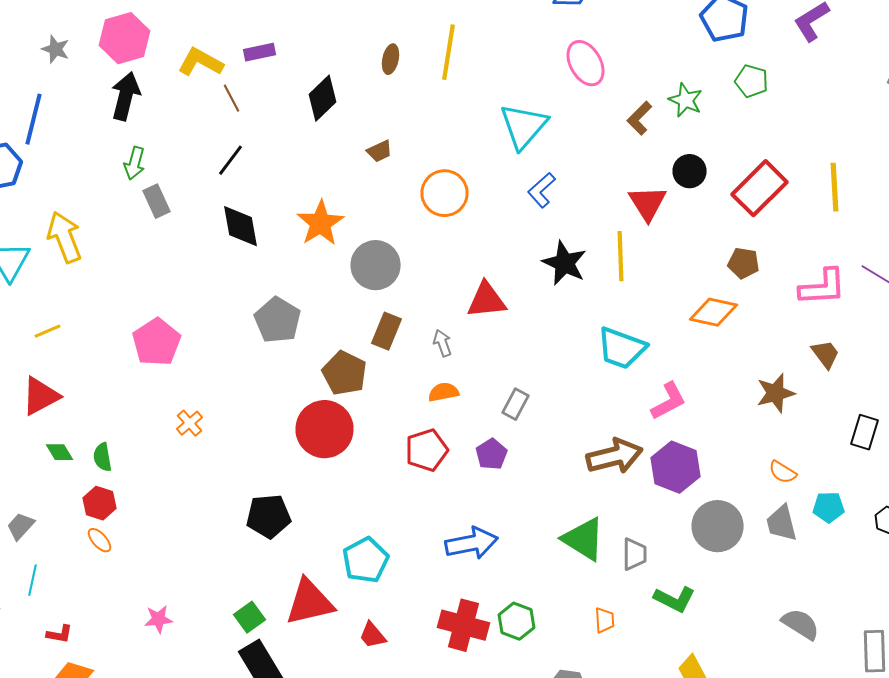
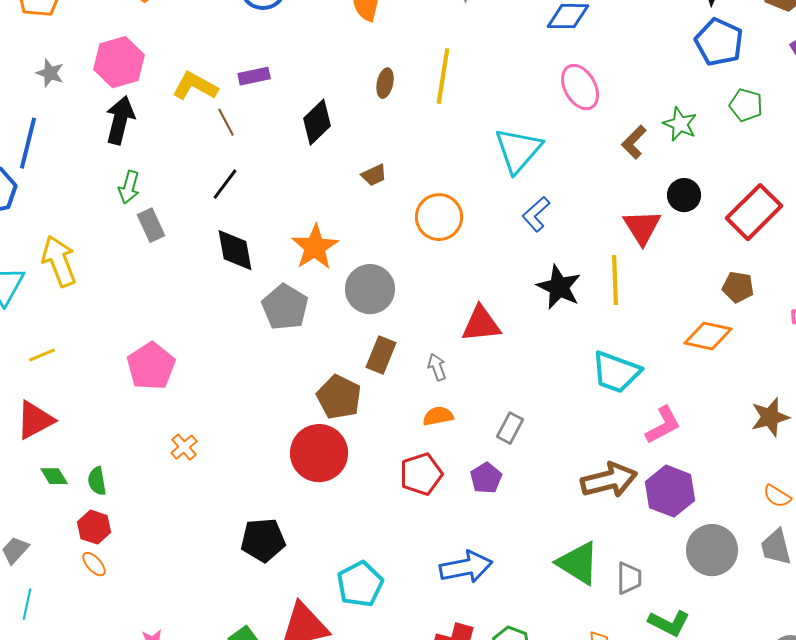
gray pentagon: (278, 320) -> (285, 307), moved

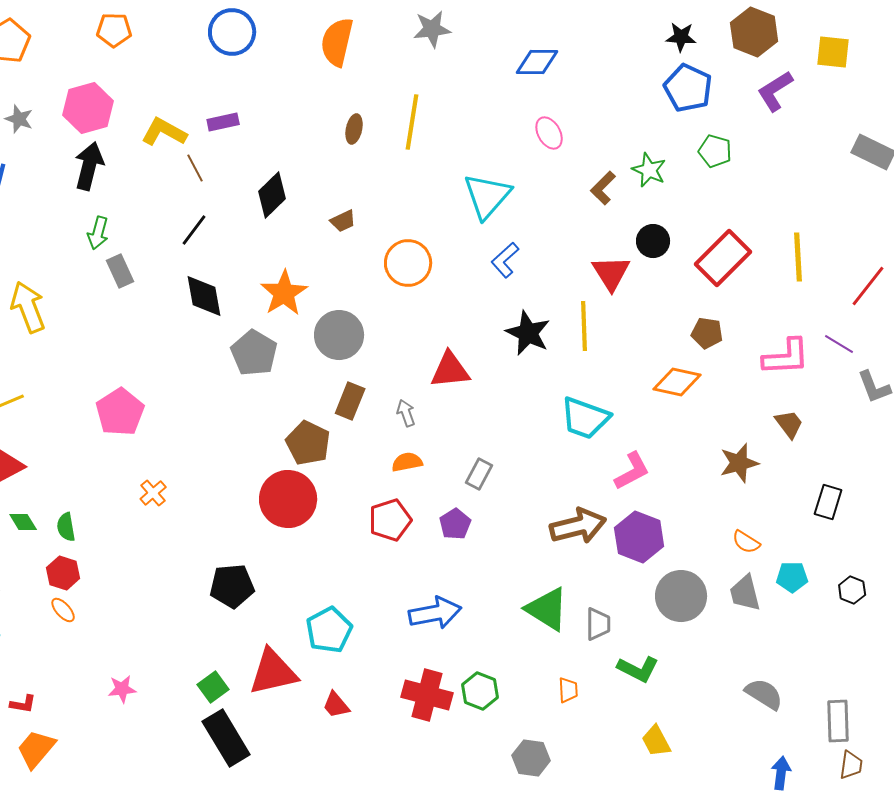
pink ellipse: (580, 87) -> (549, 133), size x0.7
black diamond: (317, 122) -> (272, 195), moved

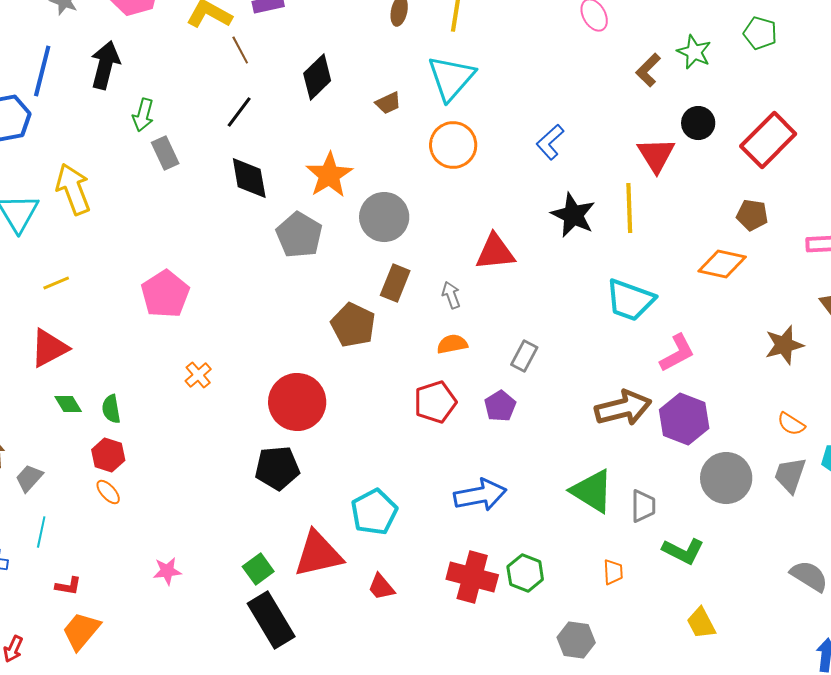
black arrow: (89, 166) -> (105, 65), moved
cyan triangle: (487, 196) -> (451, 78), moved
red circle: (288, 499) -> (297, 402), moved
gray trapezoid: (745, 593) -> (790, 475), turned 33

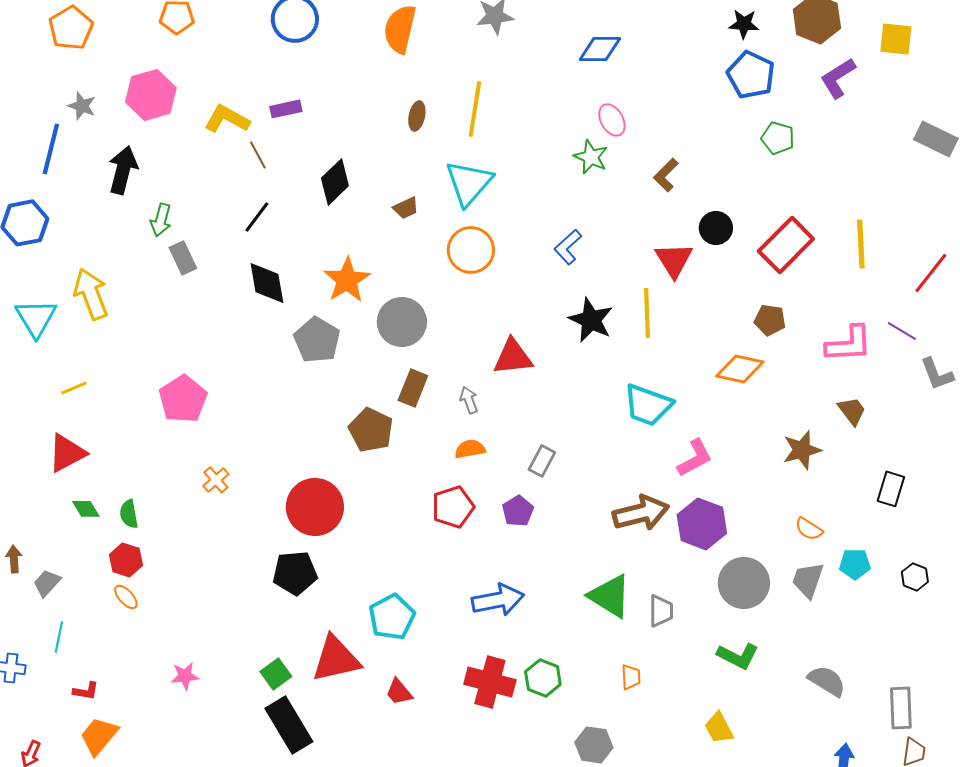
green star: (694, 52) -> (591, 157), moved
blue line: (42, 71) -> (51, 149), moved
green L-shape: (683, 551) -> (738, 656), moved

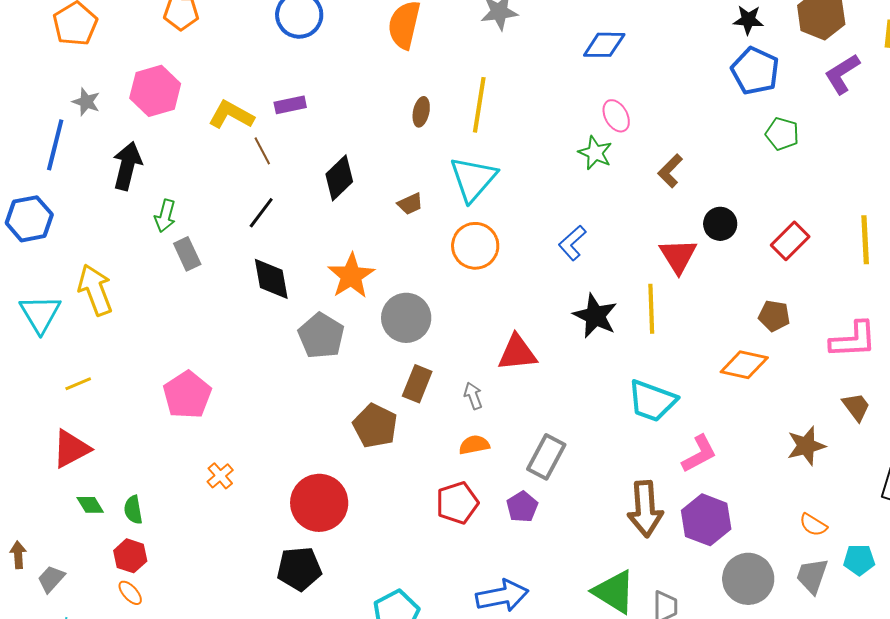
red rectangle: (786, 245) -> (790, 241), size x0.7
gray rectangle: (542, 461) -> (546, 457), size x1.4
brown arrow: (641, 513) -> (645, 509), turned 100

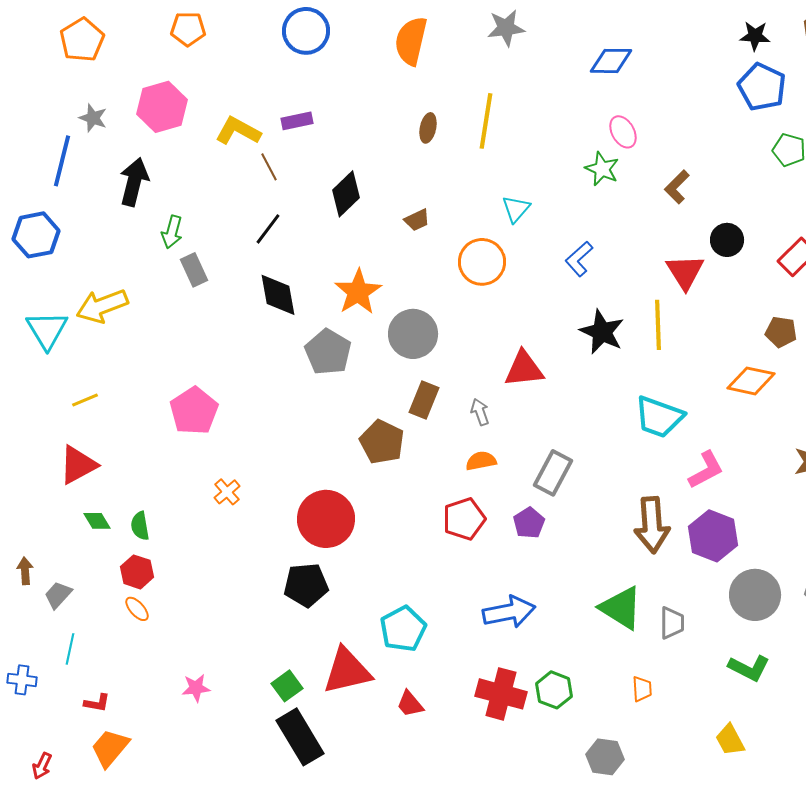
cyan triangle: (473, 179) -> (516, 209), moved, size x0.6
yellow arrow: (95, 290) -> (102, 306), turned -90

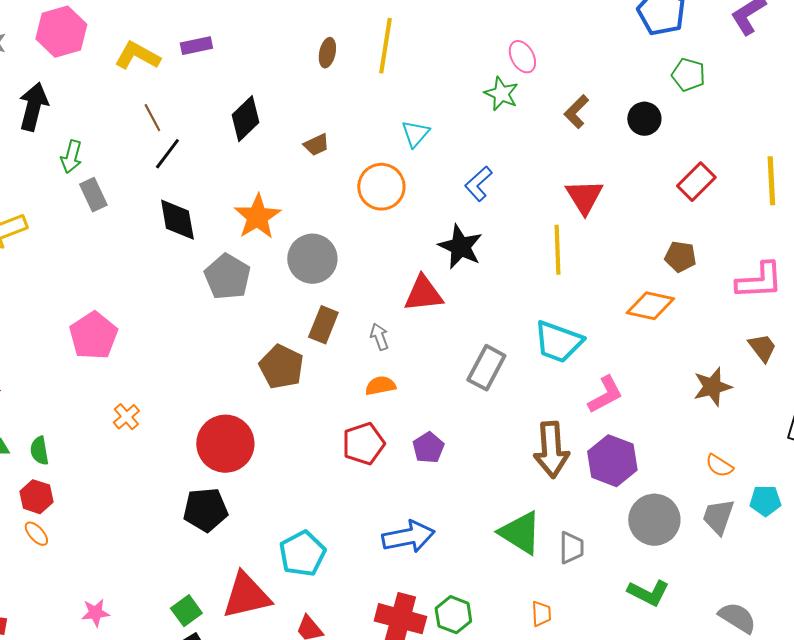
brown line: (269, 167) -> (152, 118), moved
black circle: (727, 240) -> (644, 119), moved
black star: (602, 332) -> (460, 247), moved
gray rectangle: (553, 473) -> (486, 368), moved

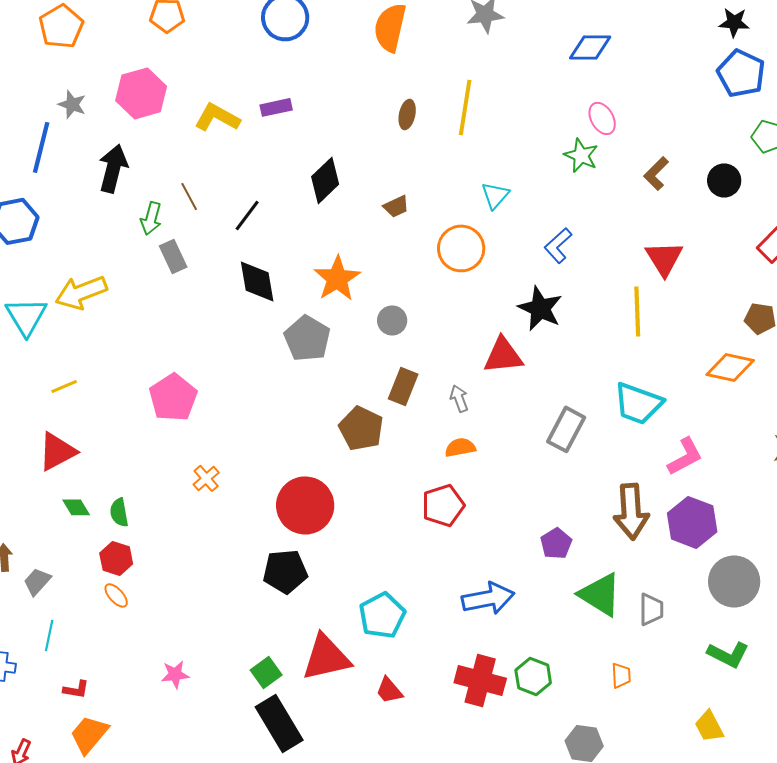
brown line: (152, 118) -> (189, 196), moved
gray circle: (312, 259) -> (392, 320), size x0.6
purple pentagon: (428, 448) -> (556, 543), moved

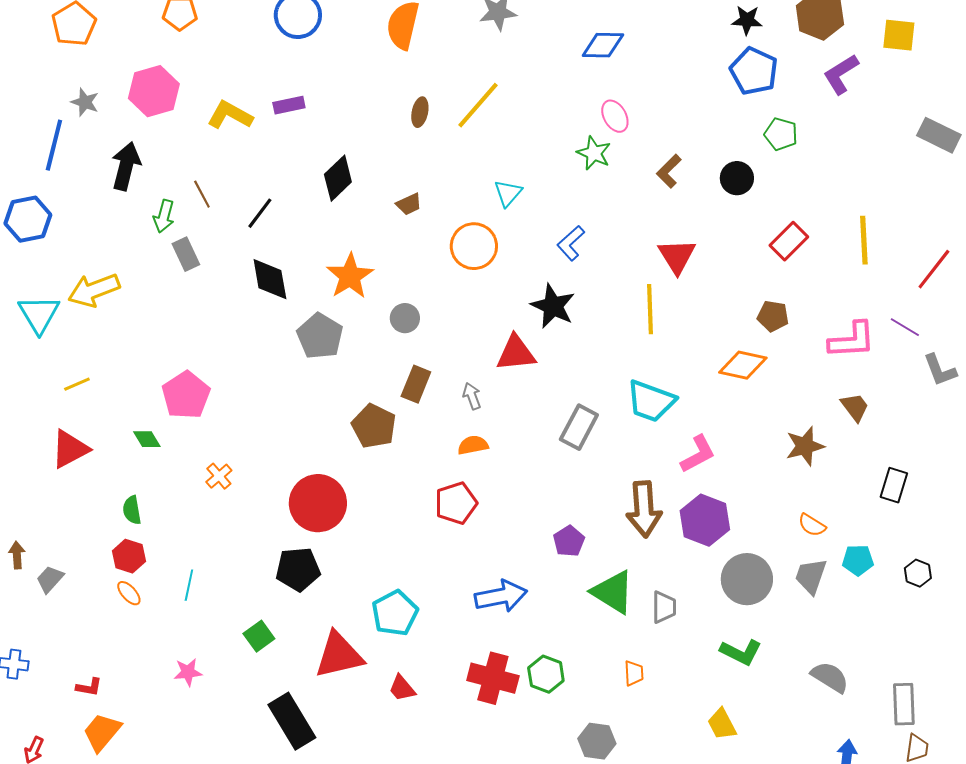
yellow line: (465, 107) -> (478, 105), turned 32
green diamond: (76, 507) -> (147, 439), moved
cyan line: (49, 635) -> (189, 585), moved
green square: (266, 672) -> (259, 636), moved

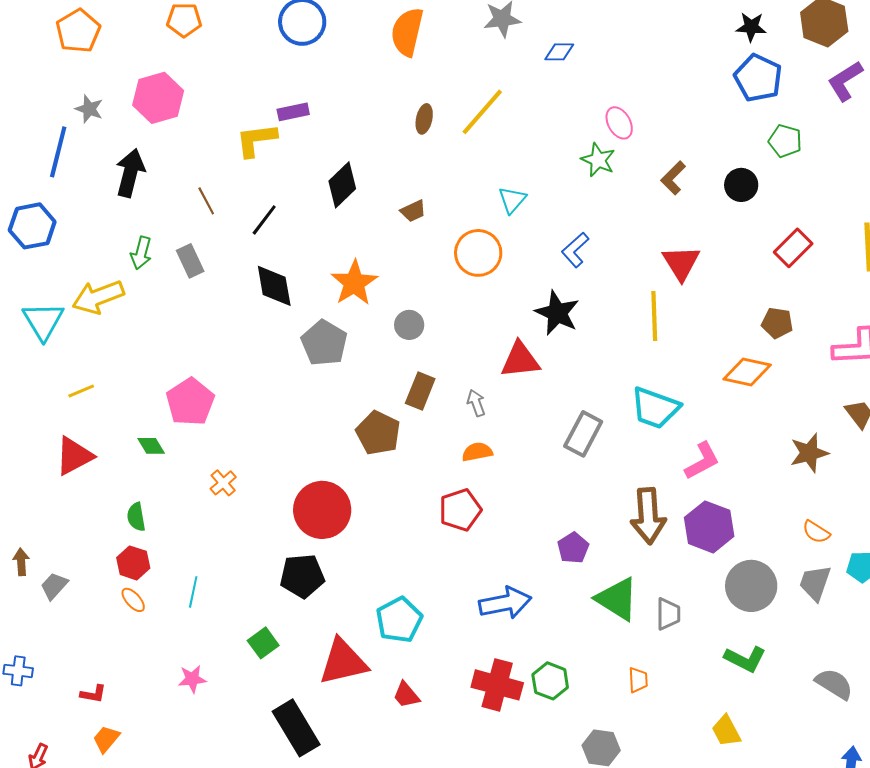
blue diamond: (603, 45) -> (559, 52), moved, size x0.7
yellow L-shape: (230, 115) -> (256, 140), moved, turned -36
green arrow: (164, 216) -> (141, 253), moved
orange trapezoid: (102, 732) -> (106, 739), size x0.7

